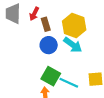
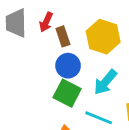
cyan arrow: (73, 45) -> (105, 82), moved, turned 96
green square: (51, 76) -> (67, 93), moved

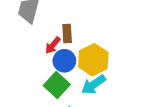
red arrow: (46, 22) -> (53, 45), moved
yellow hexagon: (103, 37) -> (93, 60), moved

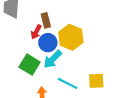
green square: (57, 85) -> (30, 65), moved
cyan arrow: (93, 85) -> (53, 59), moved

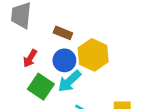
brown rectangle: (46, 20) -> (63, 33), turned -56
red arrow: (36, 32) -> (30, 58), moved

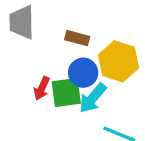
red arrow: (30, 58) -> (42, 88), moved
green square: (41, 87) -> (66, 93), moved, turned -35

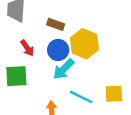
red arrow: (42, 88) -> (27, 48), moved, turned -63
green square: (66, 93) -> (16, 76), moved

